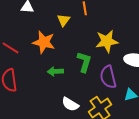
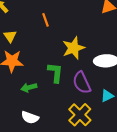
yellow triangle: (64, 20) -> (10, 36), moved
white semicircle: (70, 104) -> (30, 118), moved

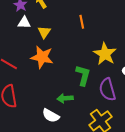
yellow star: (73, 48) -> (105, 54), turned -30
green arrow: (29, 88) -> (65, 98), moved

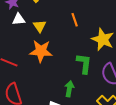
orange line: (82, 22) -> (75, 20), moved
green arrow: (65, 98) -> (69, 89), turned 112

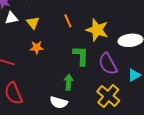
orange line: (75, 20) -> (68, 21), moved
orange star: (41, 51) -> (37, 47), size x0.6

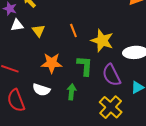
orange star: (37, 47) -> (52, 63), moved, size x1.5
white semicircle: (59, 102) -> (41, 90), moved

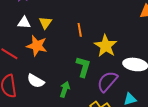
white triangle: (17, 25) -> (24, 23), moved
orange star: (52, 63) -> (37, 46), moved
purple semicircle: (112, 75) -> (107, 82), turned 55

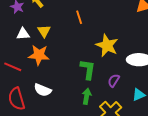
orange line: (80, 30) -> (79, 17), moved
purple semicircle: (107, 82) -> (114, 81), size x0.6
green arrow: (65, 89) -> (87, 96), moved

